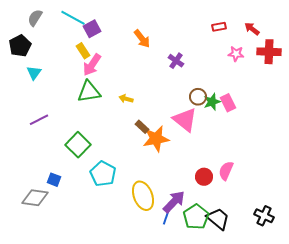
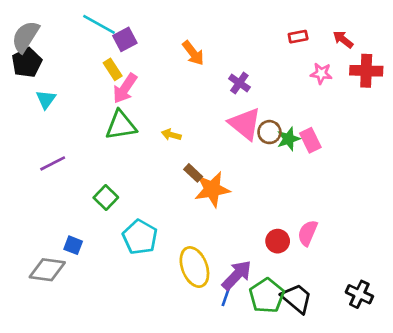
gray semicircle: (35, 18) -> (25, 37), moved, size x1.4
pink triangle: (185, 120) -> (245, 124), moved
green square: (78, 145) -> (106, 197), size x0.7

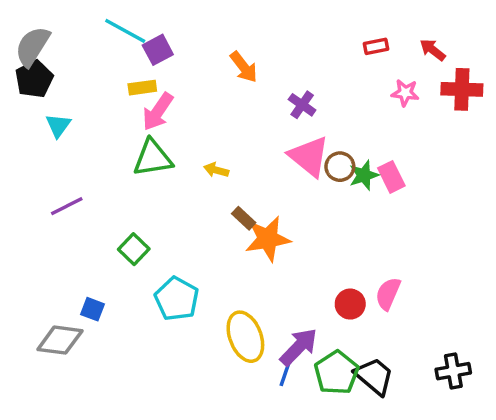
yellow rectangle: (113, 69) -> (142, 88), turned -65
black cross: (359, 294) -> (453, 371), turned -35

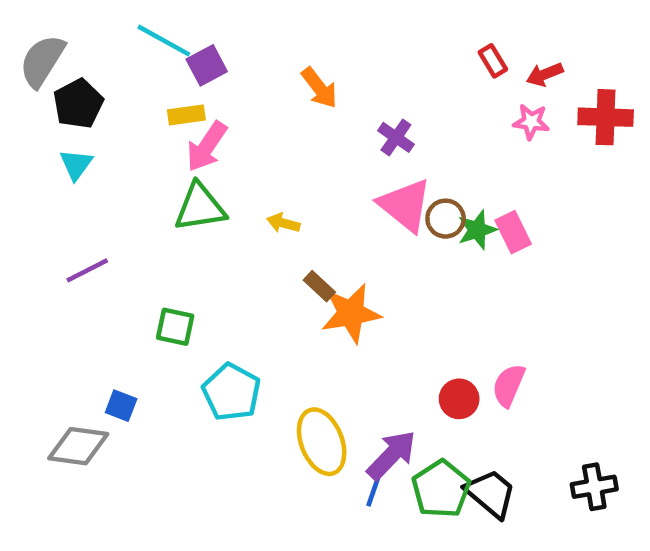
red rectangle: (376, 46) -> (493, 61), turned 70
red arrow: (433, 50) -> (545, 74), moved, turned -60
black pentagon: (34, 79) -> (78, 104), moved
green square: (134, 249) -> (175, 327), turned -32

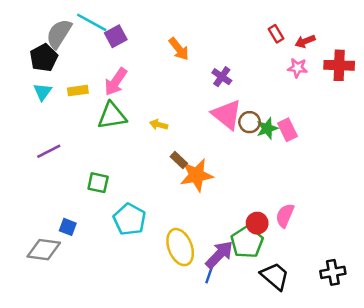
gray semicircle: (42, 61) -> (59, 34), moved
yellow rectangle: (186, 115) -> (78, 91), moved
green pentagon: (441, 489) -> (247, 242), moved

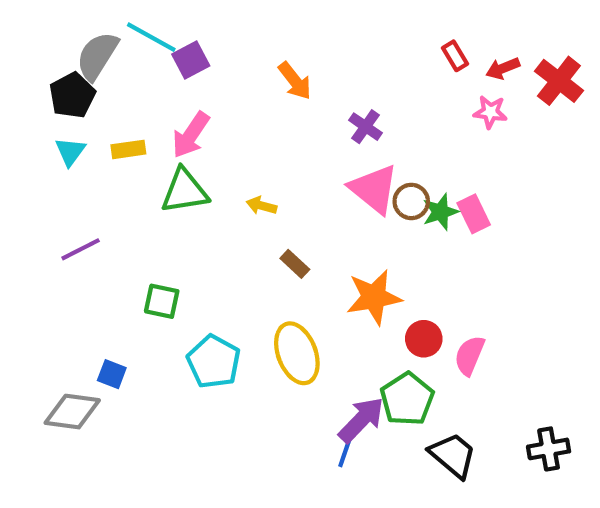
red cross: (339, 65) -> (559, 81), moved, turned 36
orange star: (197, 175) -> (374, 297), moved
red circle: (257, 223) -> (424, 339), moved
yellow ellipse: (180, 247) -> (297, 353), moved

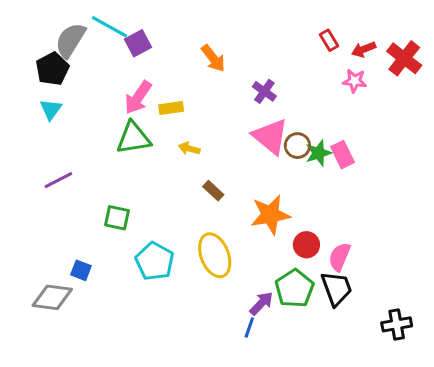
yellow rectangle: (128, 149) -> (171, 108), moved
purple arrow: (361, 420) -> (261, 303), size x0.7
black trapezoid: (453, 455) -> (337, 288), moved, turned 30

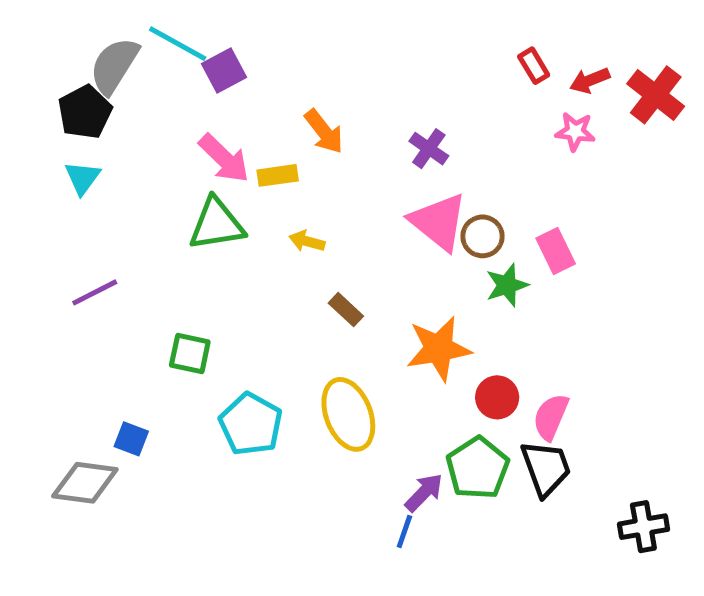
orange arrow: (213, 58) -> (324, 132), moved
pink arrow: (138, 97) -> (224, 158), turned -80
green star: (318, 153) -> (507, 285), moved

